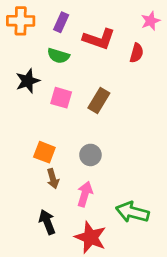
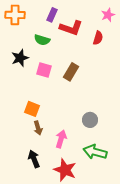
purple rectangle: (61, 22) -> (52, 15), moved
gray circle: (90, 155) -> (90, 120), moved

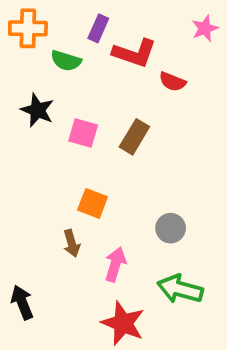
red semicircle: (98, 38) -> (172, 82), moved, turned 96
green semicircle: (42, 40) -> (66, 61), moved
black star: (20, 58) -> (37, 110), turned -30
orange square: (32, 109) -> (93, 203), moved
black arrow: (34, 159) -> (22, 302), moved

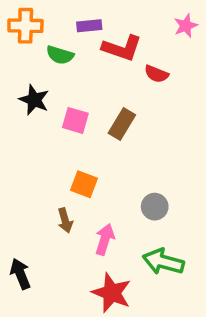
purple rectangle: (98, 28) -> (89, 26), turned 60

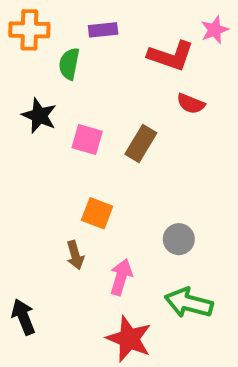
red L-shape: (122, 48) -> (171, 56), moved
green semicircle: (60, 55) -> (69, 64), turned 84
red semicircle: (156, 74) -> (191, 104), moved

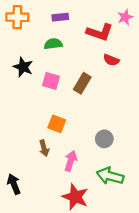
green semicircle: (69, 64) -> (53, 44), moved, turned 72

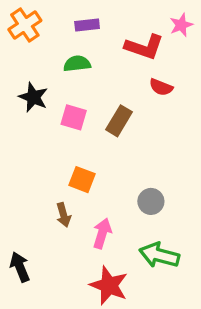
orange cross: (17, 17) -> (25, 25), turned -35

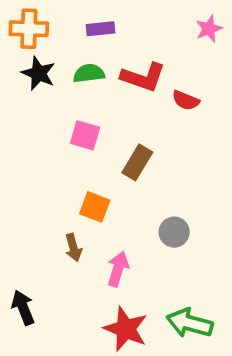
orange cross: (25, 25) -> (29, 29), turned 36
red L-shape: (144, 47) -> (143, 77), moved
black star: (33, 97) -> (39, 73), moved
brown rectangle: (119, 121) -> (137, 162), moved
green arrow: (159, 255) -> (190, 323), moved

